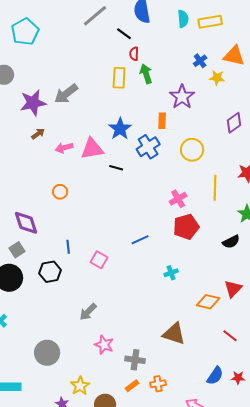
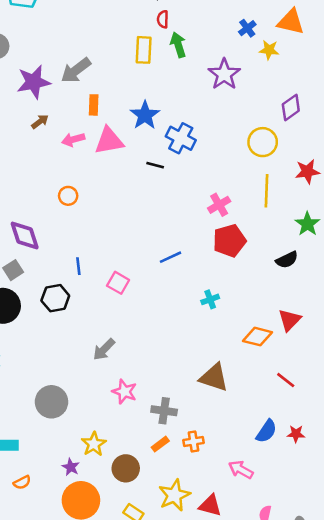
orange rectangle: (162, 121) -> (94, 105), moved
blue cross: (148, 147) -> (181, 138), turned -30
yellow circle: (192, 150) -> (263, 142), moved
black line: (116, 168) -> (155, 165), moved

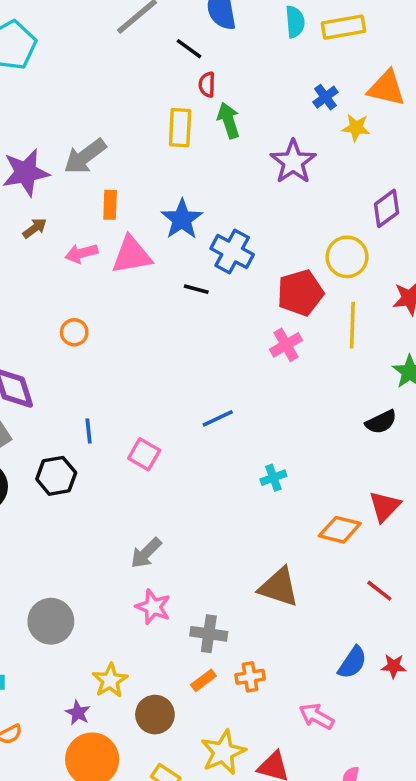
red pentagon: (229, 241) -> (300, 293), moved
gray arrow: (104, 349) -> (146, 553), moved

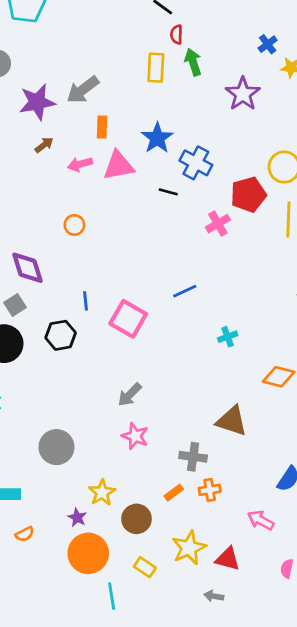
pink cross: (286, 345) -> (218, 224), moved
pink square: (144, 454) -> (128, 319), size x1.5
gray cross: (209, 634) -> (193, 457), moved

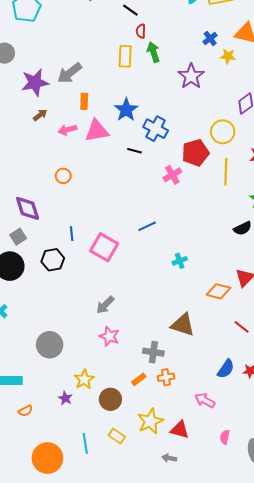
orange circle: (88, 553) -> (47, 458), moved
cyan line: (112, 596) -> (85, 443), moved

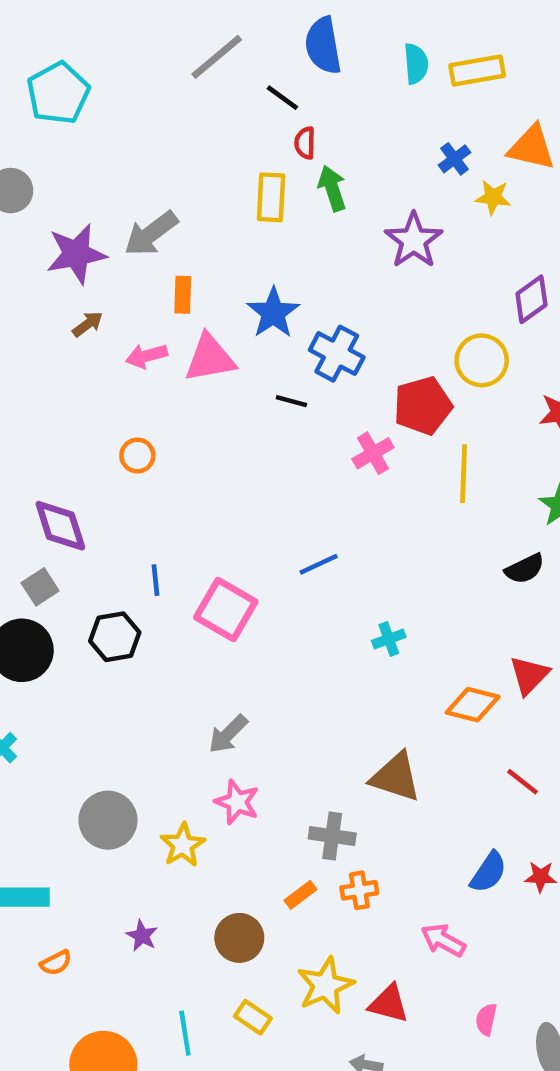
yellow line: (226, 172) -> (464, 474), moved
yellow star: (84, 379) -> (183, 845), moved

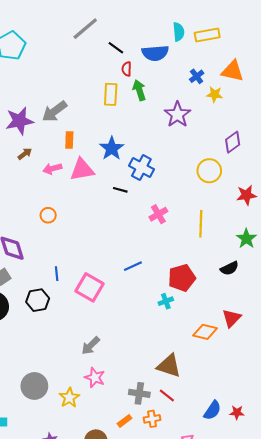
blue semicircle: (323, 46) -> (155, 53), moved, turned -85
red pentagon: (423, 406) -> (182, 278), moved
red line: (522, 782) -> (167, 396), moved

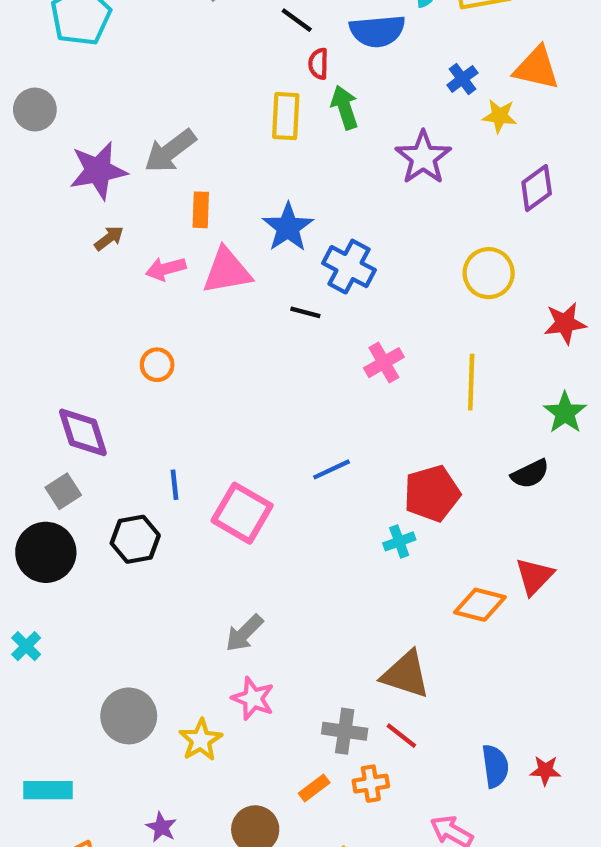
purple diamond: (233, 142) -> (537, 188), moved
blue semicircle: (212, 410) -> (495, 766), turned -42

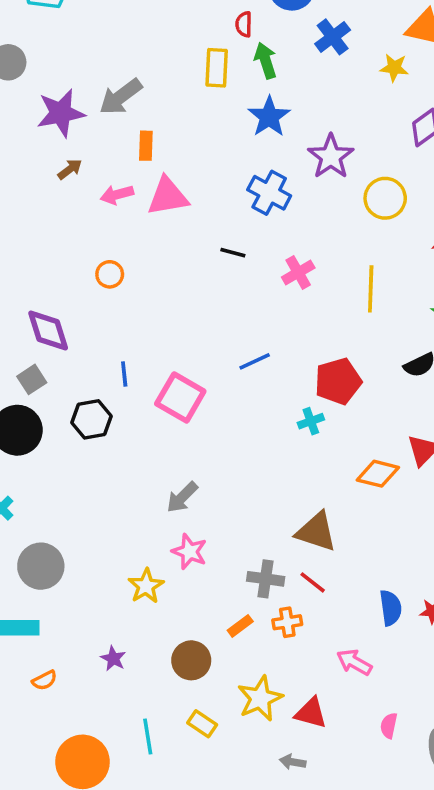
blue cross: (462, 79) -> (333, 37), moved, size x1.4
purple star: (423, 158) -> (331, 157), moved
blue star: (288, 227) -> (269, 117), moved
black line: (305, 312) -> (233, 253), moved
gray circle: (129, 716) -> (41, 566), moved

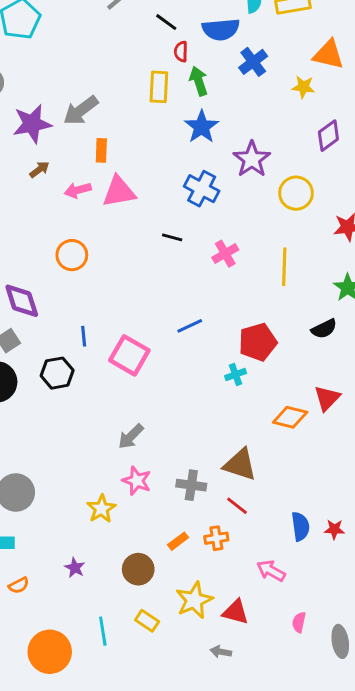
orange circle: (110, 274) -> (72, 255), size x1.4
gray cross: (266, 579) -> (191, 485), moved

